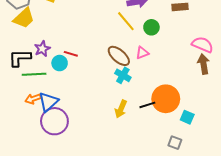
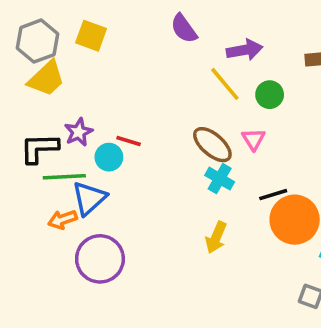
pink triangle: (142, 53) -> (254, 139), turned -40
blue triangle: (48, 102) -> (89, 198), moved
black line: (147, 105) -> (273, 195), moved

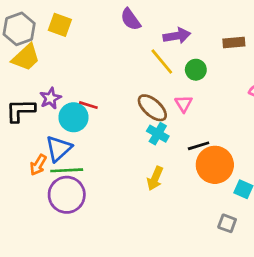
cyan circle: (109, 157) -> (73, 117), size x1.4
green line: (64, 177) -> (67, 170), moved
orange arrow: (62, 220) -> (38, 165), turned -40

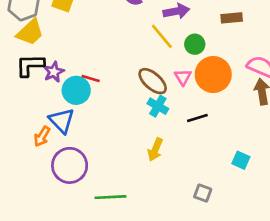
black L-shape: (20, 110) -> (30, 65), moved
blue triangle: (59, 149) -> (62, 121), turned -32
orange circle: (215, 165) -> (213, 75), moved
green line: (67, 170) -> (110, 197), moved
gray square: (227, 223) -> (203, 193), moved

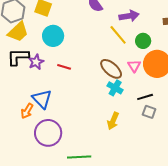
cyan circle: (76, 90) -> (53, 36), moved
gray square: (203, 193) -> (149, 112), moved

